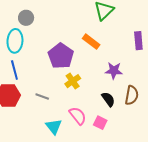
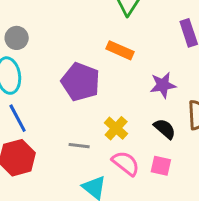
yellow cross: (73, 81) -> (116, 128), moved
gray line: (42, 96) -> (79, 146), moved

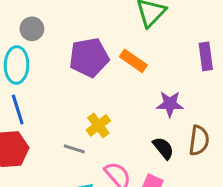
purple pentagon: (81, 82) -> (89, 57), moved, turned 30
yellow cross: (116, 128) -> (98, 125), moved

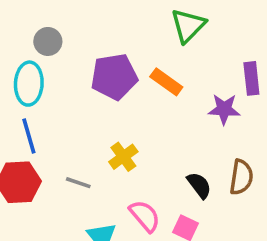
purple star: (170, 104) -> (224, 109), moved
gray line: (74, 149) -> (78, 183), moved

